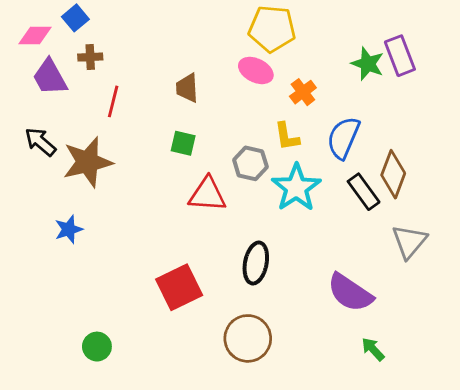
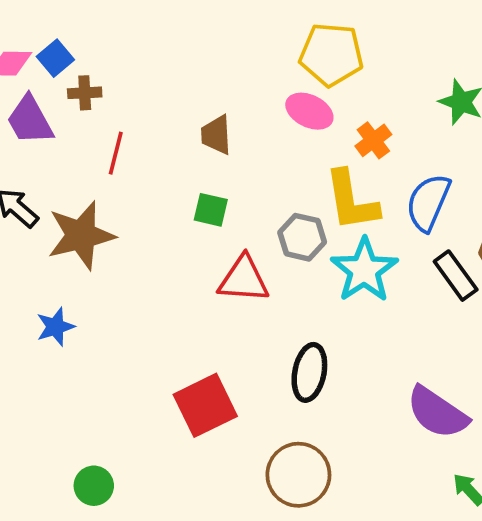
blue square: (75, 18) -> (55, 58), moved
yellow L-shape: (287, 136) -> (351, 201), size x1.6

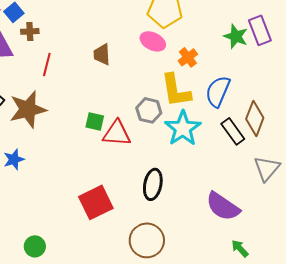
green square: (211, 210) -> (95, 121), moved

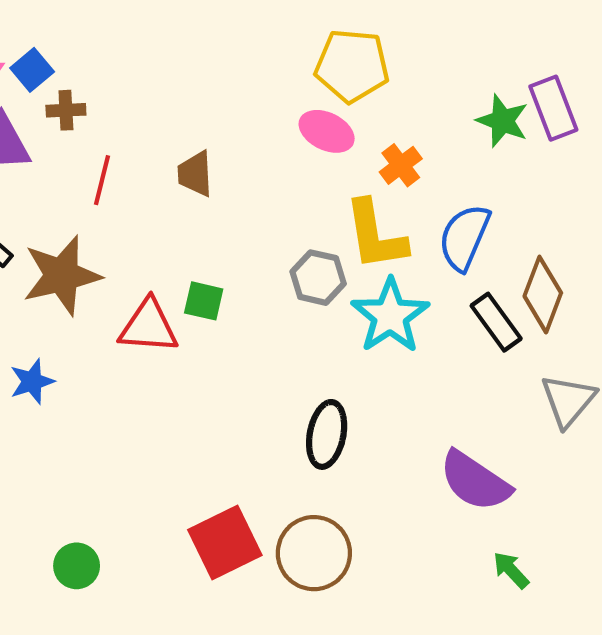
brown trapezoid: (102, 54) -> (195, 174), moved
red triangle: (117, 133) -> (149, 326), moved
red square: (96, 202) -> (225, 543), moved

